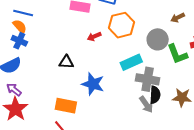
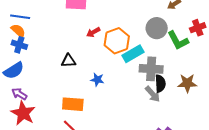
orange hexagon: (122, 25) -> (117, 41), moved
blue star: (93, 84) -> (97, 80), size x0.6

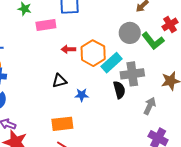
red arrow: (93, 32) -> (68, 49), turned 40
black triangle: (68, 61) -> (60, 81), moved
black semicircle: (160, 83) -> (119, 90), moved
gray arrow: (153, 94) -> (150, 106), moved, turned -102

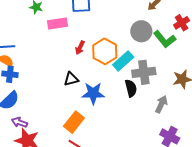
red arrow: (68, 49) -> (80, 48), turned -64
blue star: (82, 95) -> (93, 93), size x1.6
orange rectangle: (62, 124) -> (74, 122), turned -45

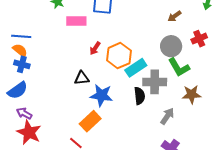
gray circle: (141, 31) -> (171, 46), moved
green L-shape: (165, 39) -> (179, 67), moved
orange rectangle: (74, 122) -> (90, 121), moved

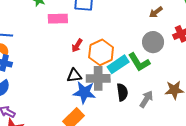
green L-shape: (179, 67) -> (139, 62), moved
black triangle: (82, 78) -> (74, 76), moved
gray cross: (155, 82) -> (98, 78), moved
gray arrow: (167, 116) -> (146, 99), moved

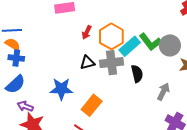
gray circle: (153, 42) -> (170, 45), moved
blue star: (84, 92) -> (61, 89), moved
gray arrow: (146, 99) -> (163, 92), moved

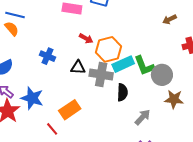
red arrow: (87, 32) -> (86, 38), turned -104
blue cross: (16, 58) -> (47, 56), moved
blue star: (61, 89) -> (32, 98), moved

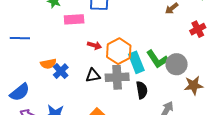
orange semicircle: (12, 29) -> (48, 64), moved, turned 133
blue cross: (47, 56) -> (61, 71), turned 35
cyan rectangle: (123, 64) -> (136, 62), turned -75

